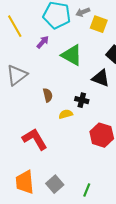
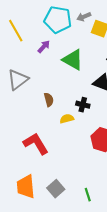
green line: (87, 190) -> (88, 195), turned -40

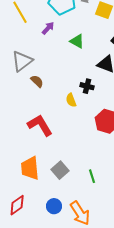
green triangle: (73, 60) -> (77, 41), size x0.7
brown semicircle: (49, 100) -> (37, 81), moved, turned -32
yellow semicircle: (67, 119) -> (71, 100), turned -96

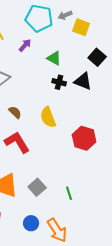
brown semicircle: (37, 81) -> (15, 112), moved
black cross: (87, 86) -> (59, 82), moved
yellow semicircle: (71, 100) -> (48, 117), size x1.5

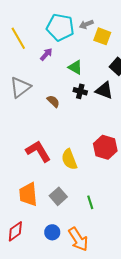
brown semicircle: (15, 112) -> (53, 101), moved
yellow semicircle: (48, 117) -> (69, 159), moved

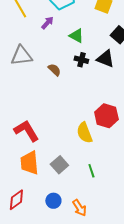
gray triangle: (20, 87) -> (21, 56), turned 30
red L-shape: (38, 151) -> (26, 131), moved
yellow semicircle: (69, 159) -> (84, 133), moved
orange arrow: (78, 239) -> (79, 208), size x0.7

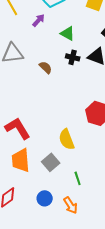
yellow semicircle: (84, 133) -> (67, 139), moved
green line: (91, 171) -> (78, 178), moved

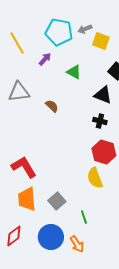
black cross: (73, 57) -> (100, 121), moved
yellow semicircle: (67, 139) -> (95, 178), moved
blue circle: (45, 198) -> (51, 237), size x1.6

